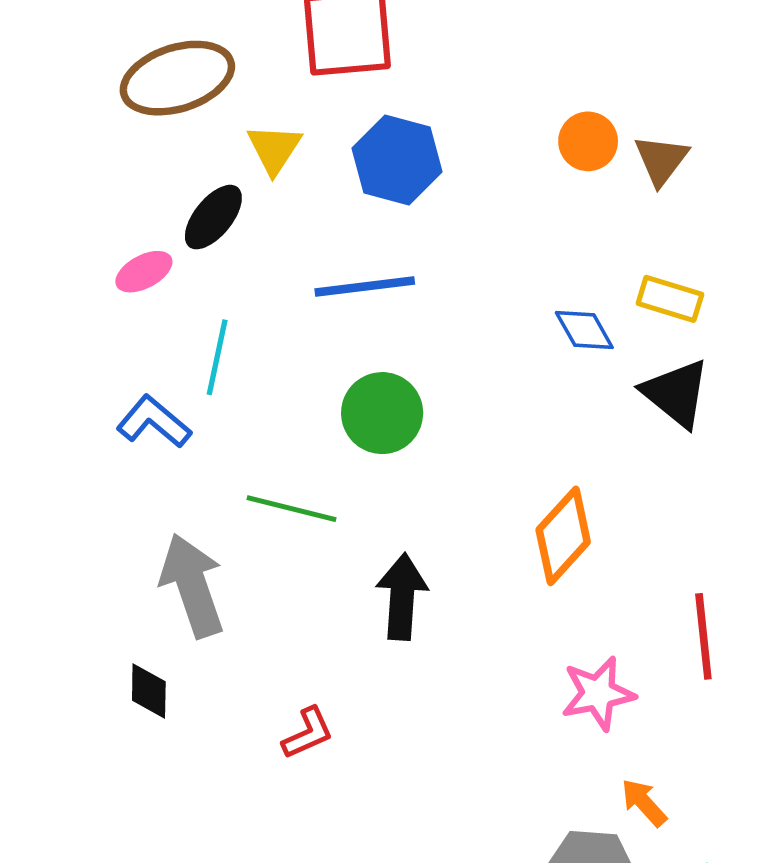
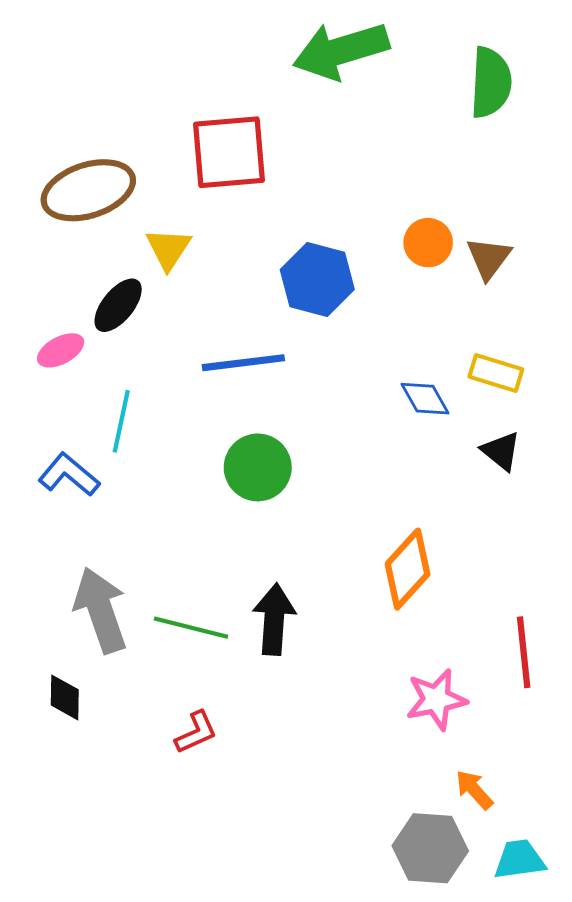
blue hexagon: (397, 160) -> (317, 280), moved
black triangle: (676, 393) -> (501, 451), size x0.7
green line: (292, 509) -> (191, 628), moved

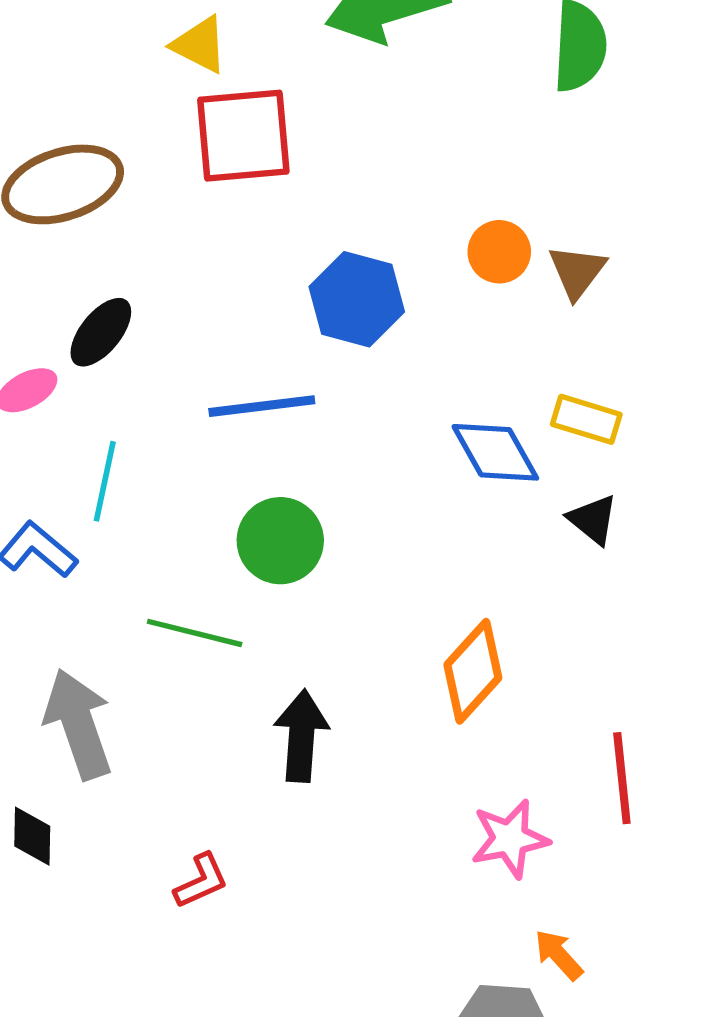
yellow triangle: (168, 249) -> (200, 45), moved, turned -36
blue diamond: (425, 399) -> (495, 452), size x1.4
green line: (191, 628) -> (195, 633), moved

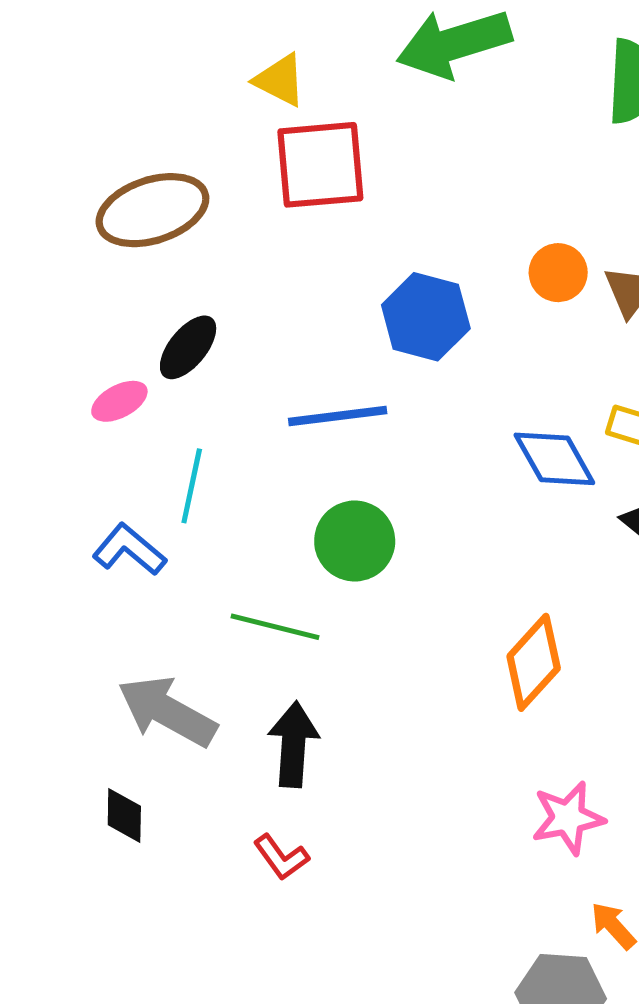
gray arrow: (78, 724) -> (167, 711), turned -42
black arrow: (301, 736) -> (293, 744), moved
red L-shape: (201, 881) -> (281, 857), turned 78

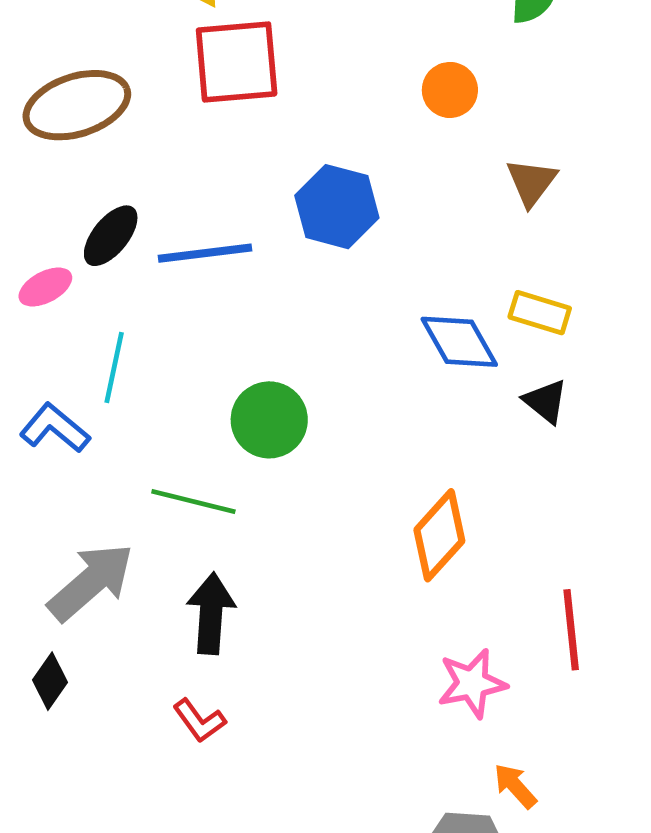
orange circle: (558, 273) -> (450, 90), moved
blue line: (338, 416) -> (205, 253), moved
gray arrow: (167, 711) -> (91, 582), turned 110
black diamond: (124, 816) -> (50, 681), turned 34

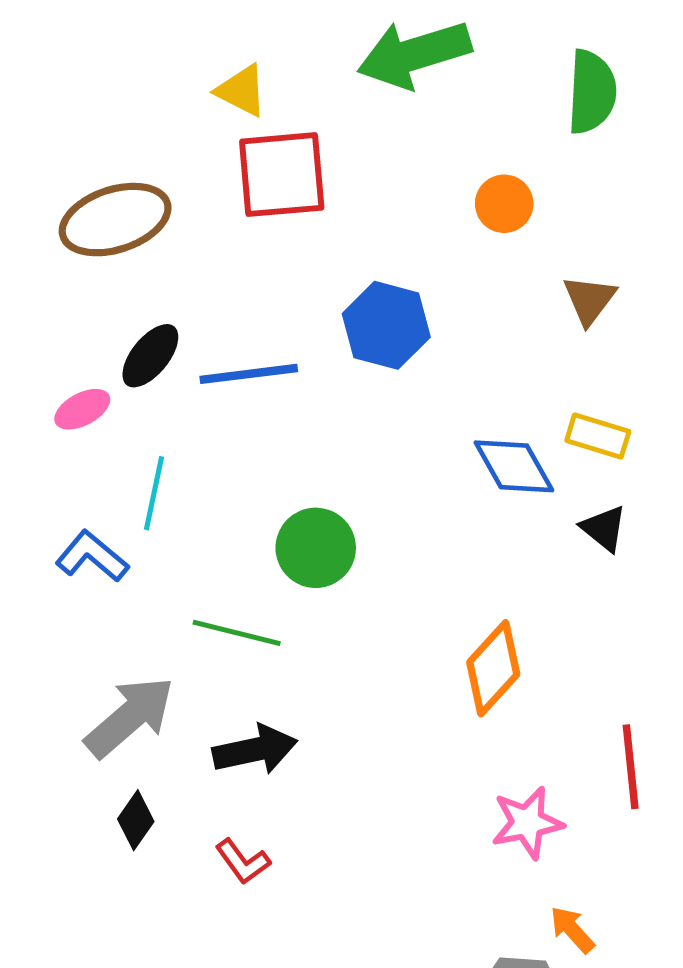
black arrow: (211, 613) -> (255, 750), turned 74
black diamond: (50, 681) -> (136, 820), moved

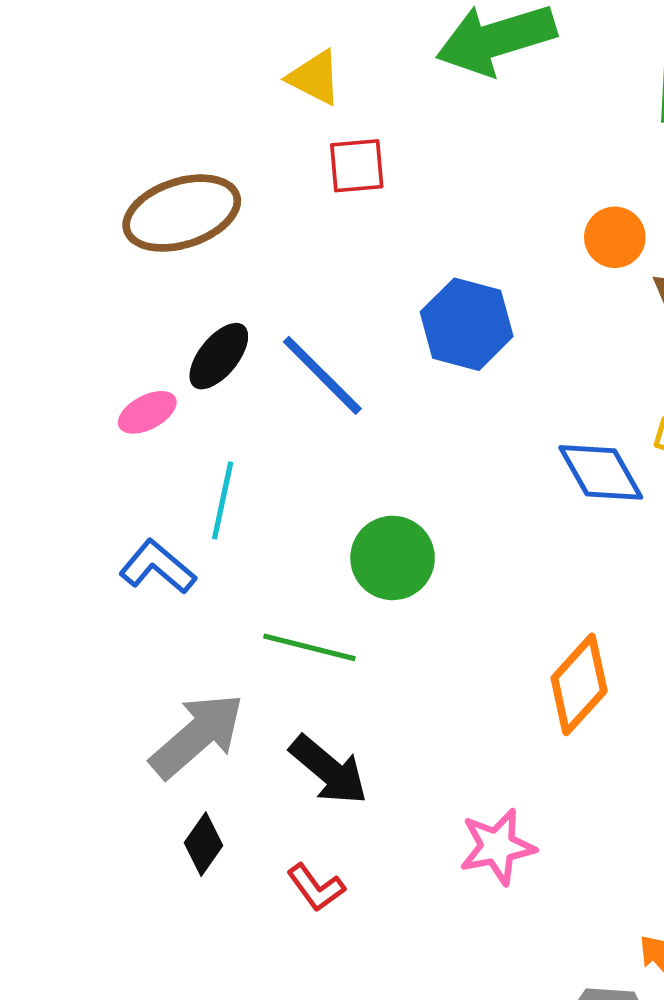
red square: (282, 175) -> (357, 166), size x0.6
orange circle: (504, 204) -> (615, 237), moved
blue line: (249, 374) -> (322, 375), turned 52
black arrow: (255, 750) -> (329, 770), turned 52
pink star: (527, 823) -> (497, 847), moved

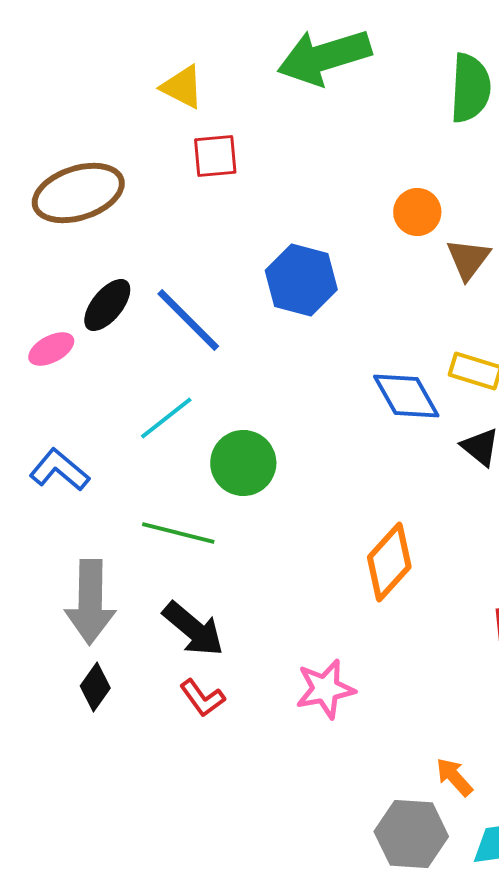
cyan line: (223, 500) -> (166, 418), moved, turned 40
gray arrow: (197, 736) -> (90, 602), turned 132
red L-shape: (316, 888) -> (202, 698), moved

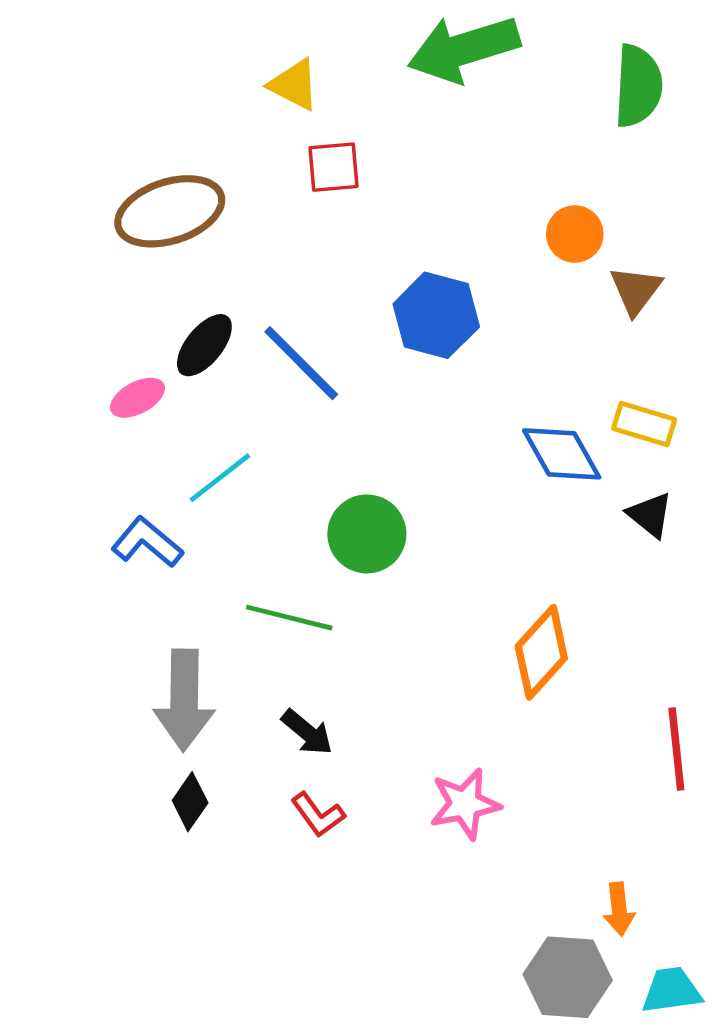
cyan line: (166, 418) -> (220, 478), moved
black arrow: (193, 629) -> (307, 732), size x0.7
orange arrow: (454, 777) -> (619, 909), turned -144

